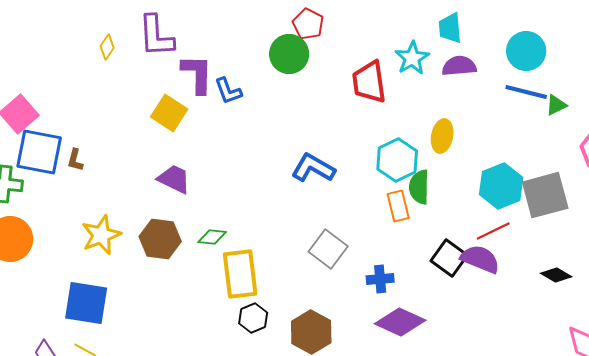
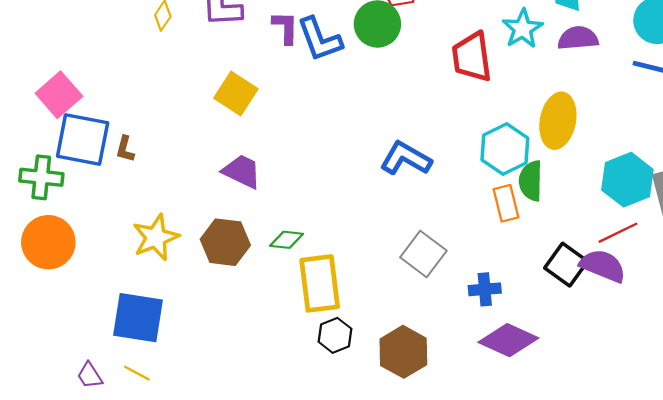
purple L-shape: (197, 74) -> (285, 28), moved, size x0.7
blue L-shape: (228, 91) -> (320, 39), moved, size x1.4
yellow ellipse: (442, 136) -> (558, 121), size x1.4

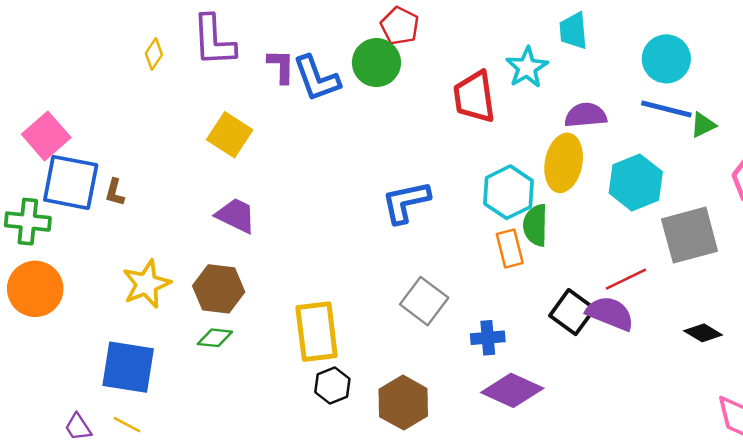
purple semicircle: (578, 38) -> (586, 115), moved
blue L-shape: (406, 158) -> (406, 202), turned -42
cyan hexagon: (627, 180) -> (636, 182), moved
green diamond: (287, 240) -> (215, 338), moved

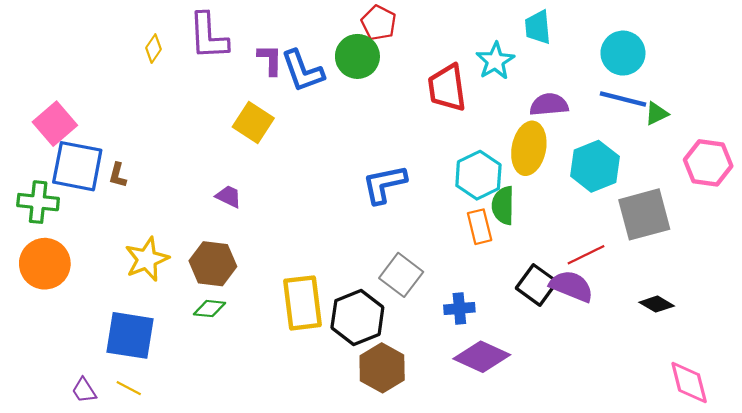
yellow square: (230, 135) -> (253, 123), moved
purple trapezoid: (236, 215) -> (229, 196), size x0.7
black hexagon: (332, 385) -> (357, 317), moved, size x1.6

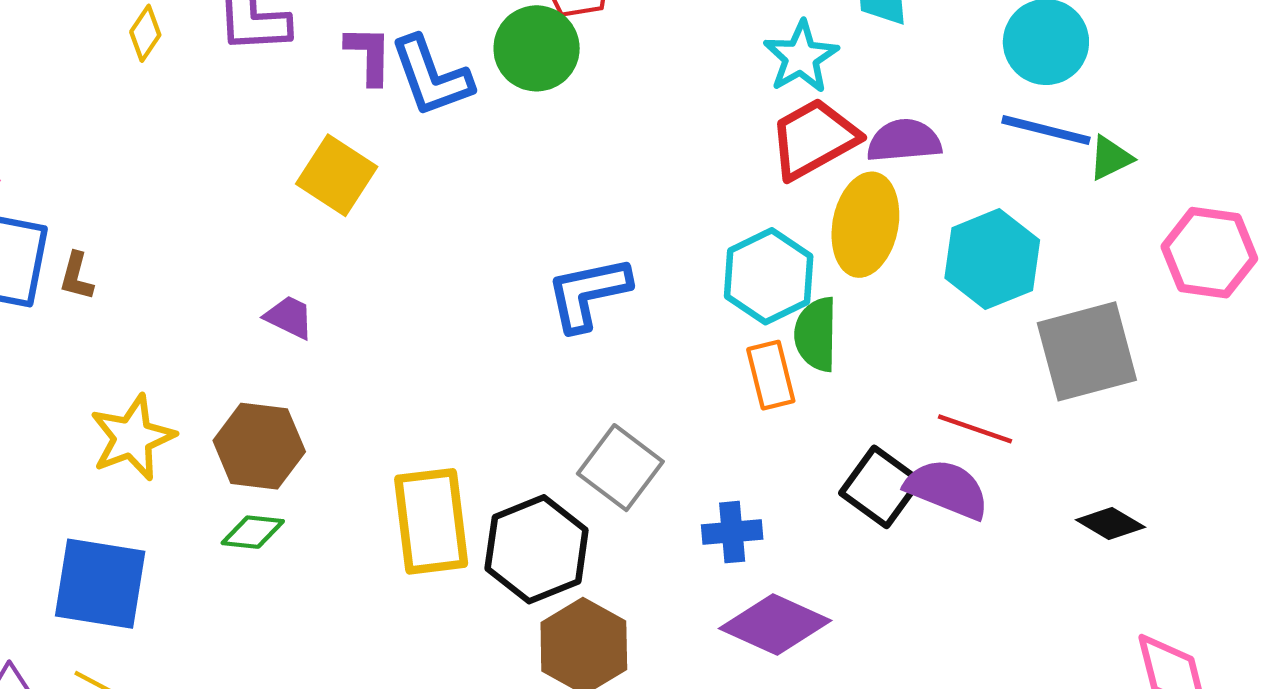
red trapezoid: (447, 88) -> (814, 139), moved, turned 69
red line: (586, 255) -> (975, 429), turned 45

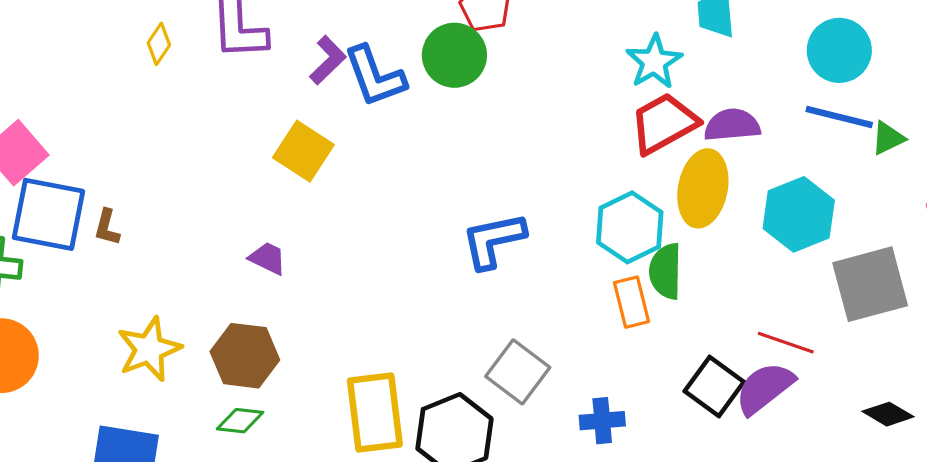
purple L-shape: (369, 55) -> (328, 60), turned 45
purple semicircle: (947, 489) -> (765, 388), turned -60

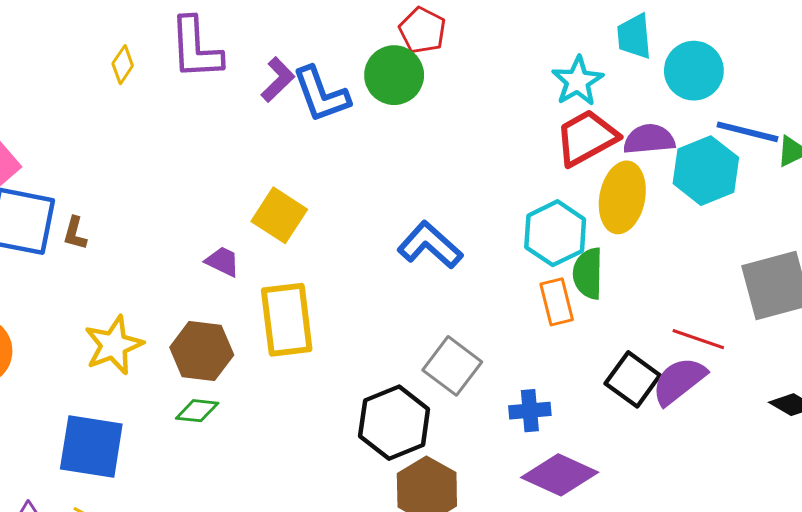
cyan circle: (839, 50) -> (694, 71), moved
yellow square: (303, 151) -> (279, 215), moved
cyan hexagon: (799, 214) -> (706, 171), moved
blue L-shape: (493, 240) -> (430, 245), turned 54
yellow rectangle: (375, 412) -> (287, 320), moved

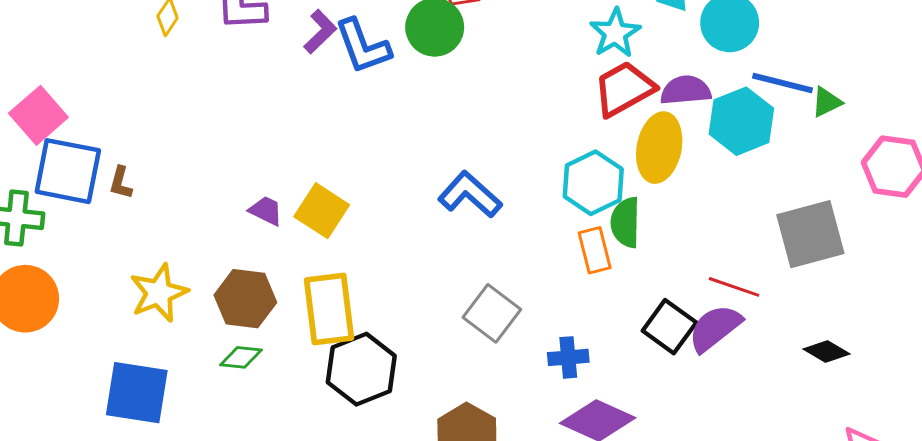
yellow square: (279, 215) -> (322, 211), moved
yellow rectangle: (287, 320) -> (329, 309), moved
black hexagon: (394, 423) -> (361, 369), moved

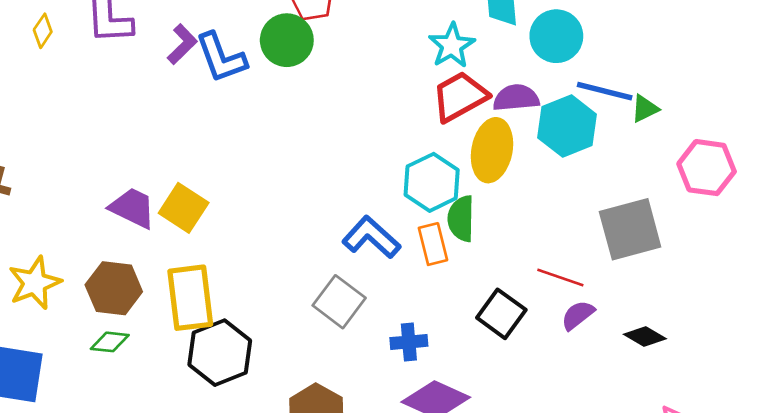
blue L-shape: (470, 195) -> (371, 237), moved
purple trapezoid: (266, 211) -> (133, 208), size x1.5
purple semicircle: (715, 328) -> (578, 315), moved, size x0.7

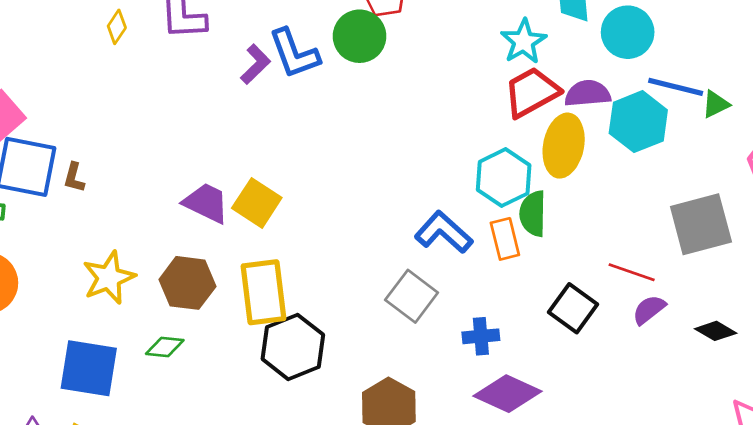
purple L-shape: (182, 44) -> (255, 64), moved
green diamond: (110, 342) -> (165, 347), moved

